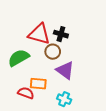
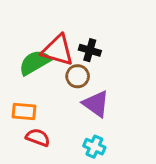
green semicircle: (19, 58) -> (35, 62), moved
orange rectangle: (38, 84) -> (24, 111), moved

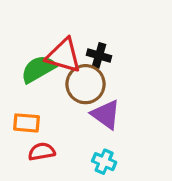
brown circle: (78, 76) -> (86, 84), size x1.5
red semicircle: (38, 137) -> (42, 152), turned -30

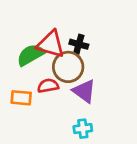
red semicircle: (42, 152) -> (48, 86), moved
cyan cross: (104, 162) -> (83, 129), turned -30

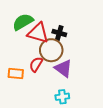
green semicircle: (31, 55) -> (23, 22), moved
red semicircle: (48, 86) -> (36, 64), turned -49

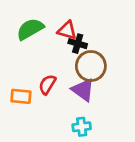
red triangle: (38, 33) -> (67, 30), moved, size x0.7
brown circle: (51, 50) -> (91, 66), moved

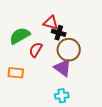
green semicircle: (30, 29) -> (20, 36), moved
red semicircle: (47, 85) -> (36, 50), moved

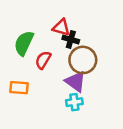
green semicircle: (20, 36) -> (24, 43), turned -35
cyan cross: (62, 96) -> (74, 102), moved

